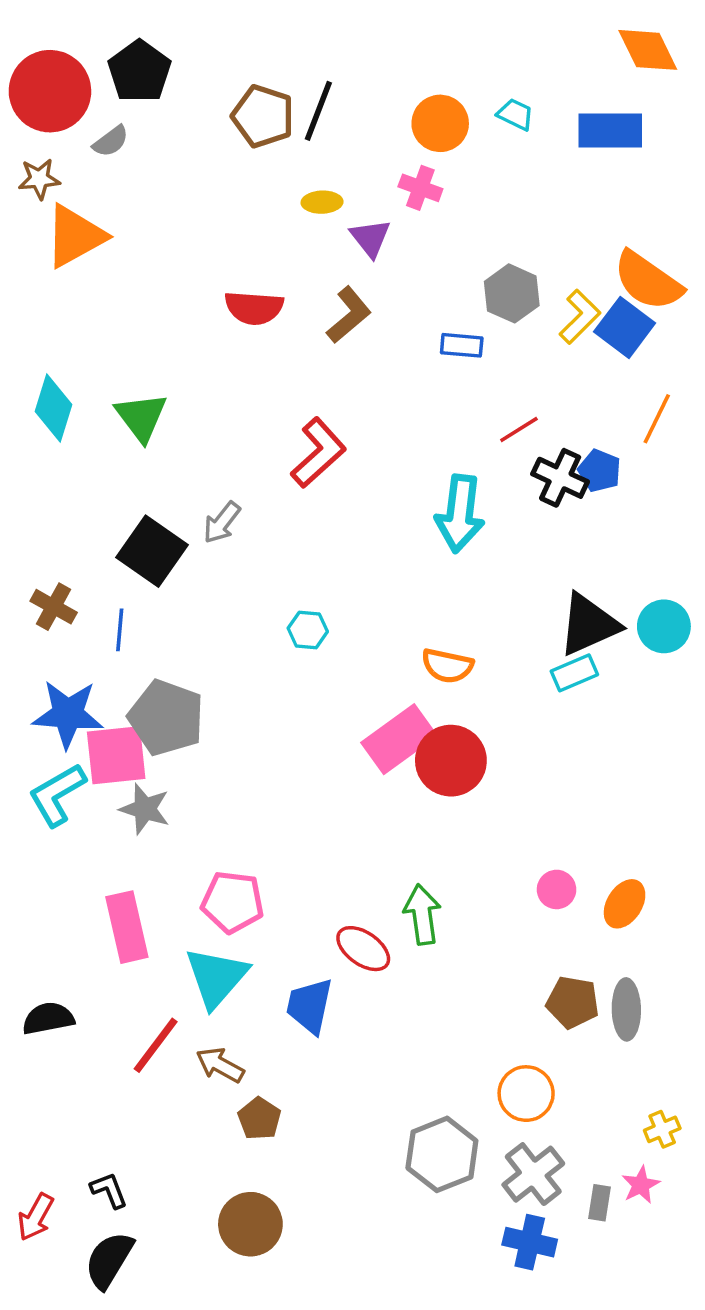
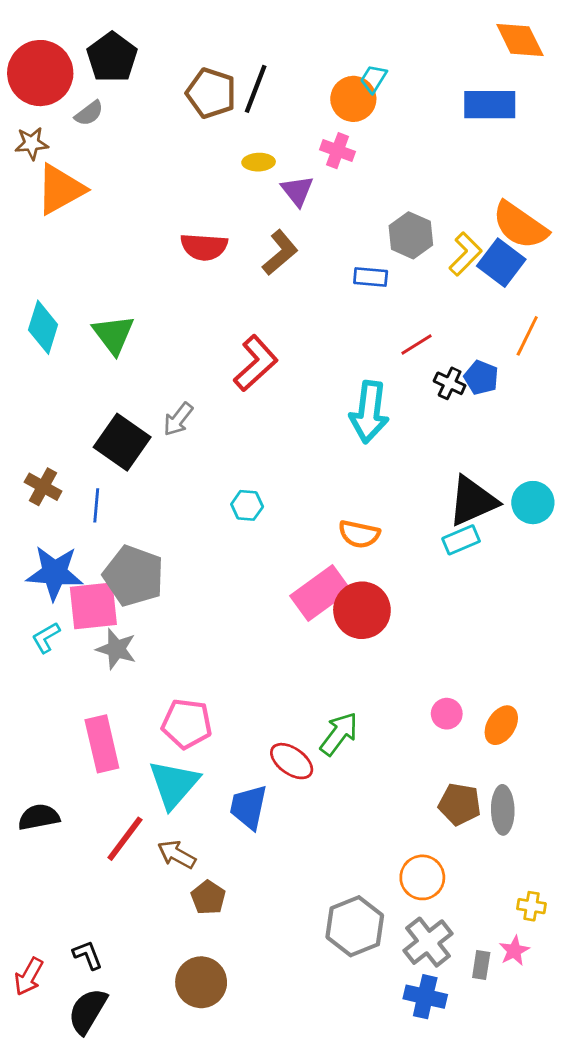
cyan trapezoid: (515, 114) -> (373, 79), moved, turned -84
black cross: (560, 478) -> (450, 383), size x0.7
cyan L-shape: (57, 795) -> (46, 638), size x0.6
green arrow: (422, 915) -> (339, 734), turned 45
yellow cross: (662, 1129) -> (531, 906), turned 32

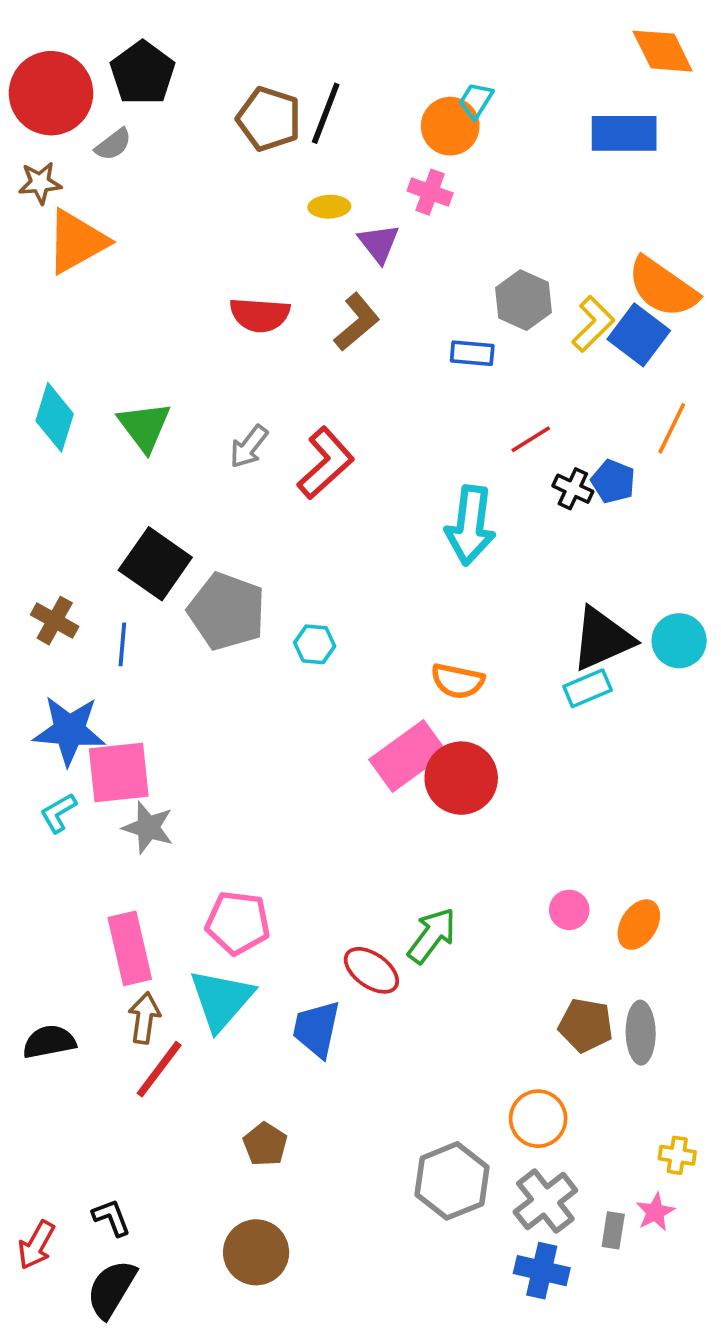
gray arrow: (178, 419) -> (249, 447), moved
gray pentagon: (134, 576) -> (227, 611), moved
brown arrow: (177, 854) -> (144, 1018), moved, turned 69

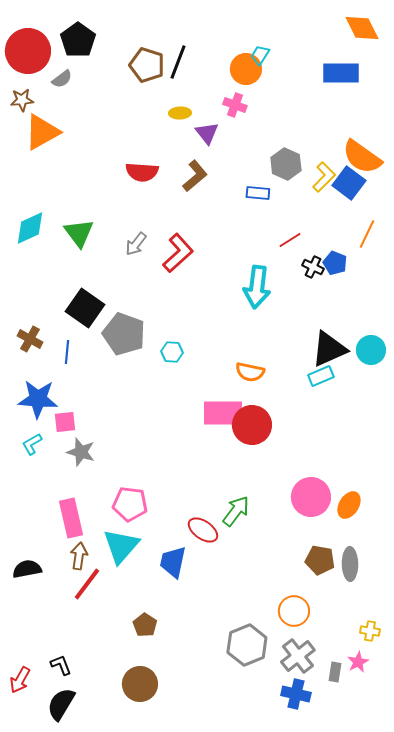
cyan diamond: (55, 417) -> (30, 228), turned 48
pink rectangle: (408, 756) -> (223, 413), turned 36
pink square: (119, 773) -> (65, 422), size x0.6
pink circle: (569, 910) -> (311, 497), size x1.8

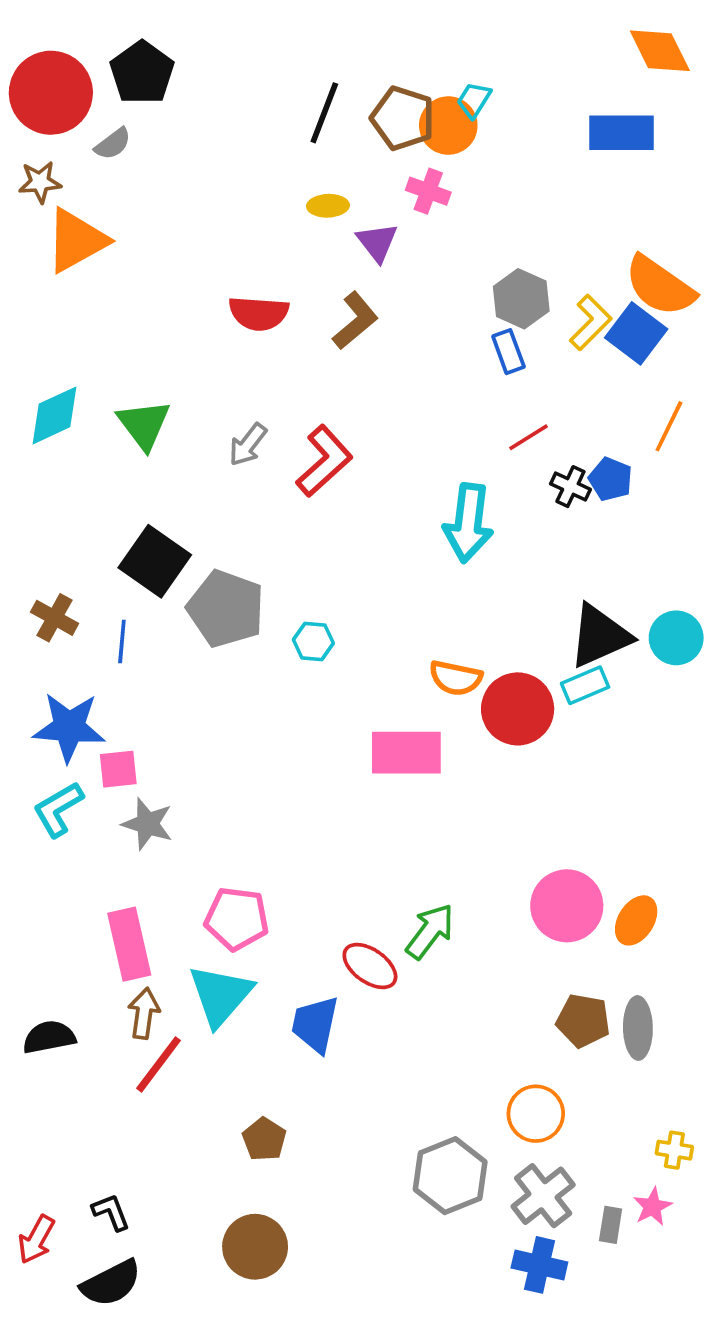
brown pentagon: (147, 65) -> (403, 118), moved
blue rectangle: (258, 193) -> (508, 352), moved, turned 65
red circle: (252, 425) -> (518, 709), moved
cyan L-shape: (32, 444) -> (58, 809), size x1.4
black semicircle: (61, 704) -> (111, 1283), turned -148

